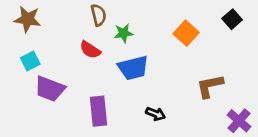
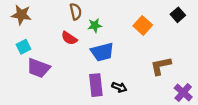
purple rectangle: (98, 111) -> (96, 85), moved

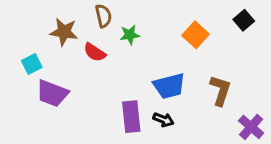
brown star: (21, 15) -> (64, 32), moved
blue trapezoid: (102, 52) -> (169, 86), moved
brown L-shape: (161, 66) -> (220, 90), turned 120

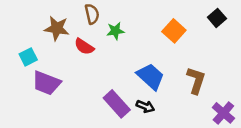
blue trapezoid: (169, 86) -> (151, 76), turned -124
purple rectangle: (131, 117) -> (117, 104), turned -36

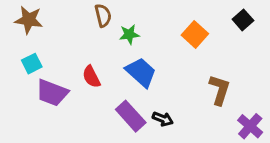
brown star: (57, 28) -> (29, 20), moved
red semicircle: (84, 47) -> (91, 77), moved, turned 30
blue trapezoid: (151, 76) -> (141, 72), moved

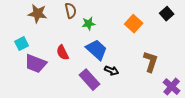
brown star: (29, 20) -> (38, 14), moved
black arrow: (163, 119) -> (112, 71), moved

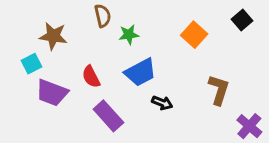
brown star: (38, 14) -> (53, 36), moved
blue trapezoid: (97, 50) -> (140, 72), turned 110
purple rectangle: (90, 80) -> (108, 116), moved

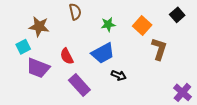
green star: (129, 35) -> (108, 24), moved
brown L-shape: (219, 90) -> (159, 49), moved

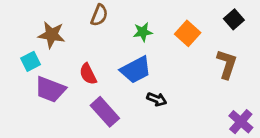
brown semicircle: (75, 12) -> (99, 15), turned 35
brown L-shape: (159, 49) -> (227, 64), moved

